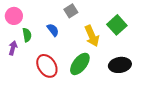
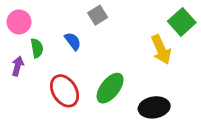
green square: (117, 25) -> (182, 22), moved
yellow arrow: (92, 36) -> (161, 50), moved
black ellipse: (120, 65) -> (154, 107), moved

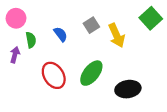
gray square: (98, 15) -> (91, 25), moved
yellow arrow: (161, 50) -> (117, 35), moved

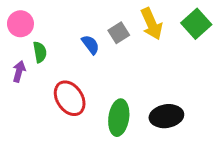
blue semicircle: (61, 34) -> (90, 45), moved
yellow arrow: (117, 35) -> (152, 24), moved
green ellipse: (91, 73) -> (119, 118), moved, turned -30

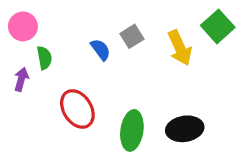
yellow arrow: (152, 24) -> (180, 48), moved

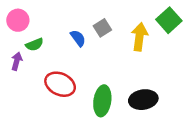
yellow arrow: (180, 48) -> (139, 37), turned -148
green semicircle: (44, 58) -> (35, 45), turned 78
red ellipse: (77, 109) -> (60, 84), turned -32

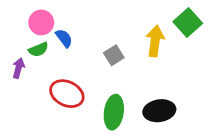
pink circle: (18, 20) -> (41, 22), moved
gray square: (102, 28) -> (114, 55), moved
blue semicircle: (78, 38) -> (64, 38), moved

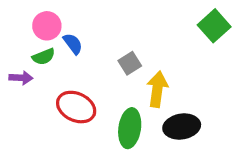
yellow arrow: (155, 41) -> (157, 89), moved
purple arrow: (18, 68) -> (21, 78), turned 78

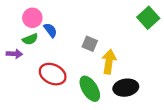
gray square: (130, 63) -> (90, 44), turned -35
green ellipse: (130, 128) -> (90, 89), turned -40

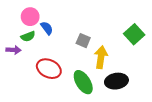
green square: (148, 18) -> (134, 34), moved

